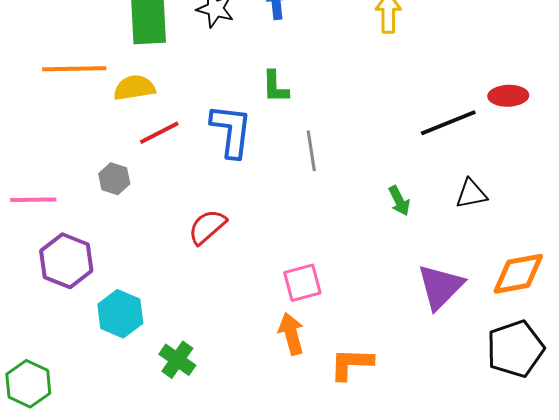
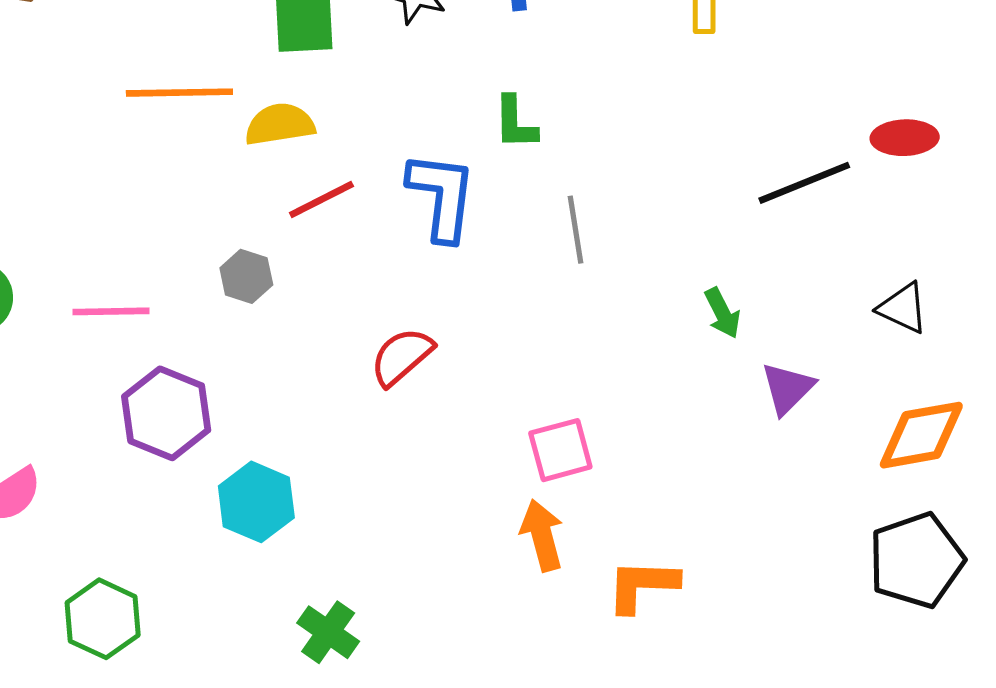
black triangle: (471, 194) -> (903, 308), moved, turned 36
purple triangle: (440, 287) -> (788, 388), moved, size x0.7
green cross: (177, 360) -> (328, 632), moved

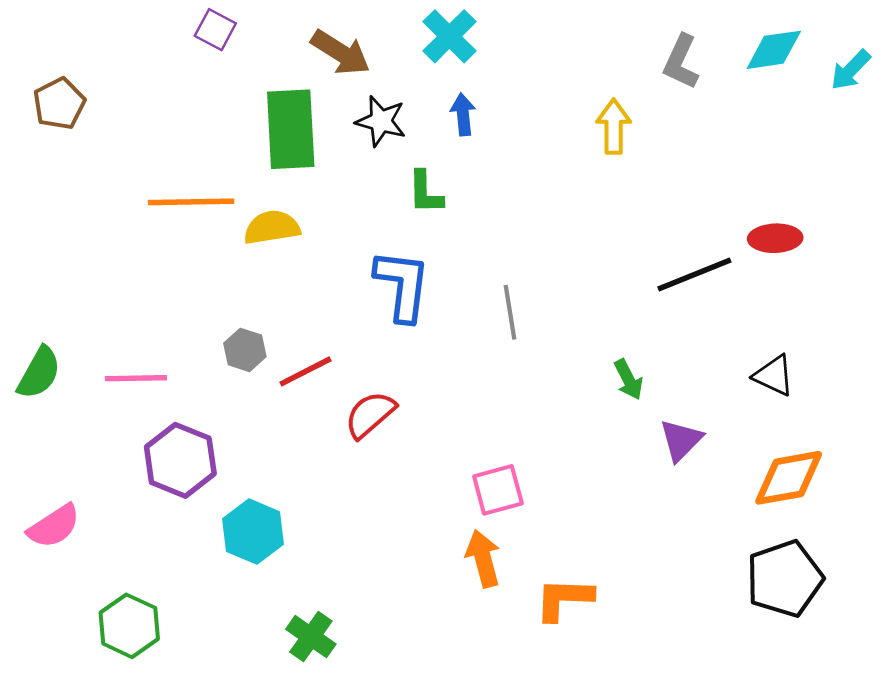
green L-shape: (515, 123) -> (425, 192), moved
red line: (321, 200) -> (305, 371), moved

